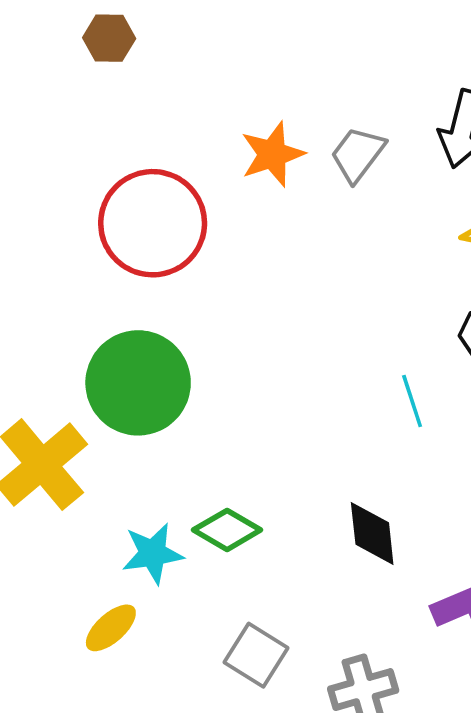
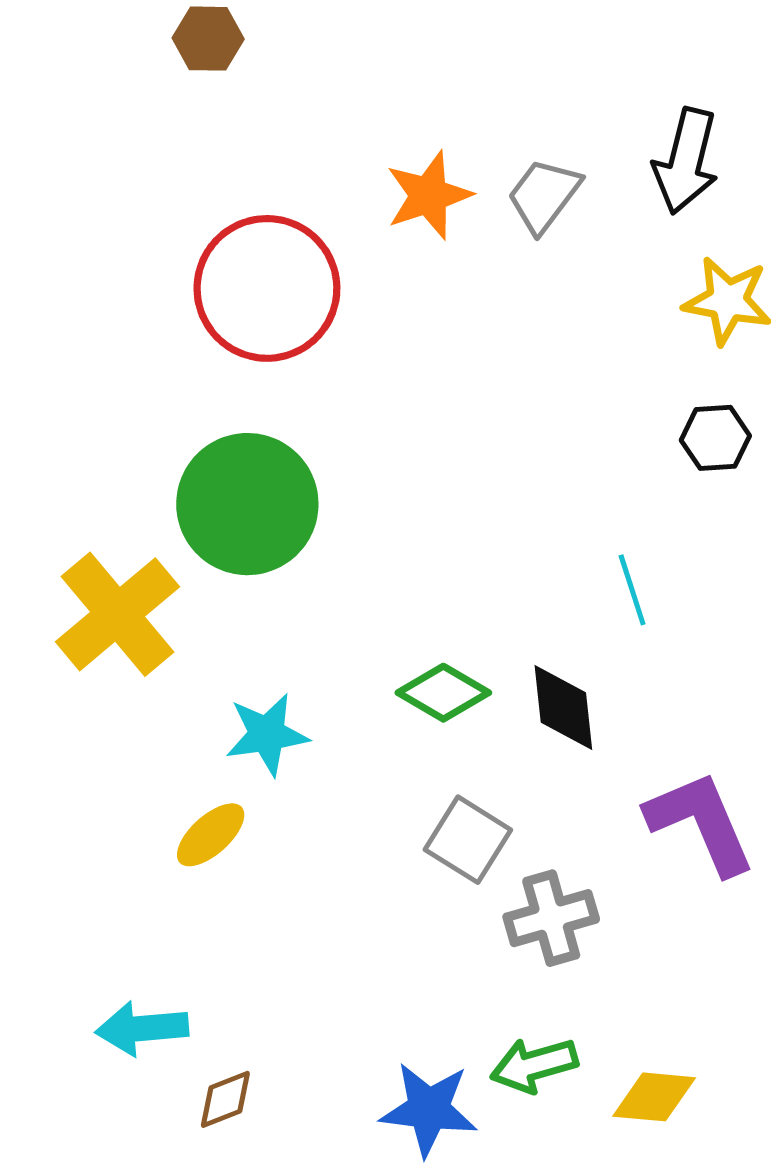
cyan line: (412, 401) -> (632, 590), moved
green diamond: (227, 530) -> (443, 693), moved
gray square: (256, 655) -> (468, 840), moved

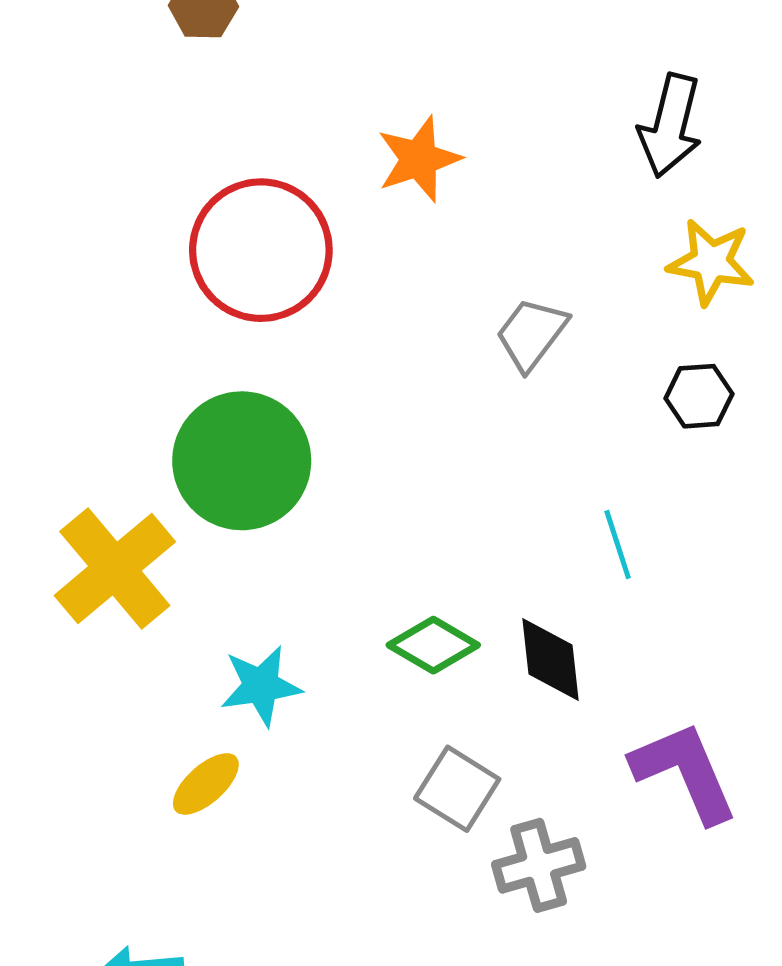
gray trapezoid: (544, 195) -> (531, 334), moved

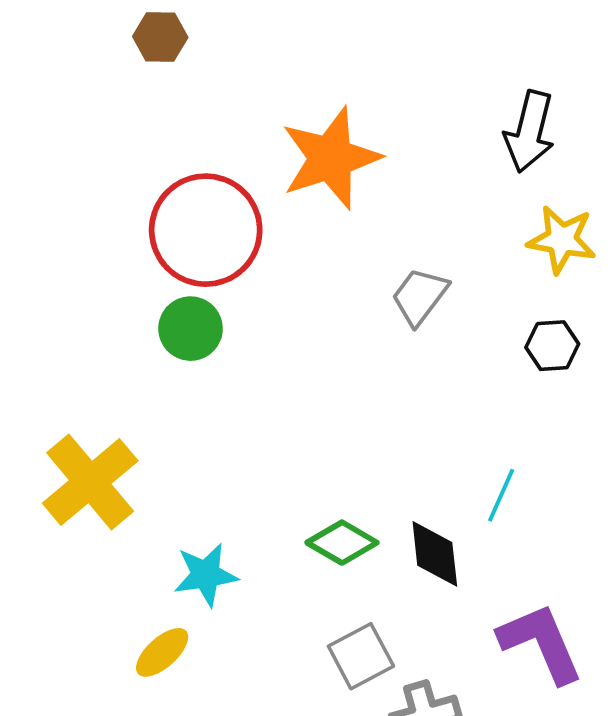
orange star: (419, 159) -> (331, 158), size x1.5
green circle: (242, 461) -> (191, 329), moved, size x0.6
cyan line: (618, 545) -> (501, 495), moved, turned 42
gray square: (457, 789) -> (361, 656), turned 30

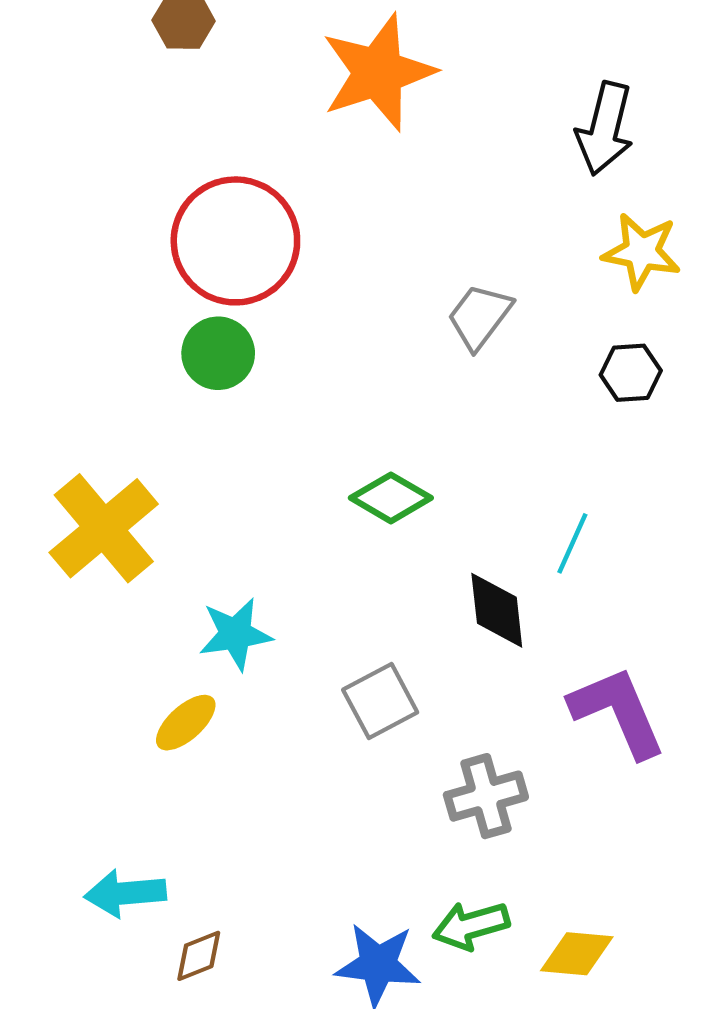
orange star: (331, 158) -> (378, 72), moved
green diamond: (342, 543) -> (391, 498), moved
gray square: (361, 656) -> (380, 701), moved

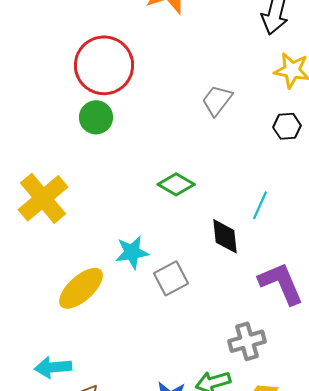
cyan star: (235, 634) -> (132, 252), moved
yellow ellipse: (186, 723) -> (81, 288), size x1.6
gray cross: (486, 796) -> (247, 341), moved

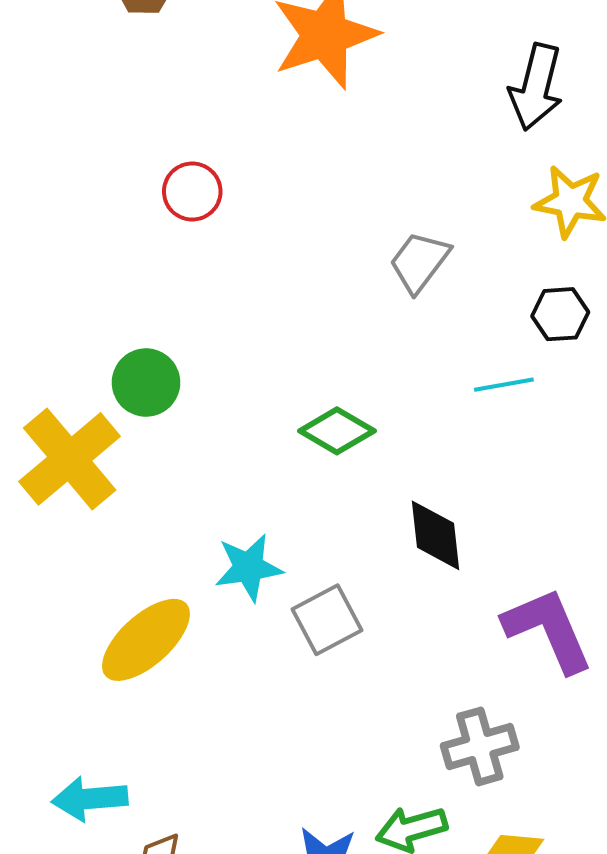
red circle: (104, 65) -> (192, 192), size x0.5
green circle: (96, 117) -> (146, 383), moved
cyan line: (260, 205) -> (504, 385), moved, turned 56

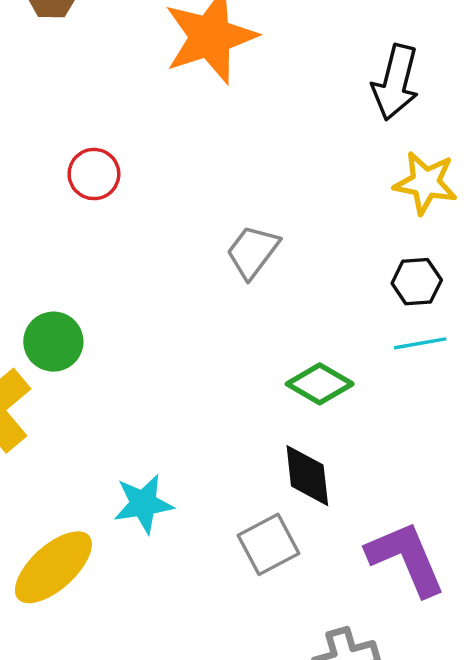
gray trapezoid: (419, 262) -> (253, 252), moved
cyan line: (504, 385) -> (420, 343), moved
green diamond: (337, 431) -> (320, 384), moved
gray square: (327, 620) -> (269, 544), moved

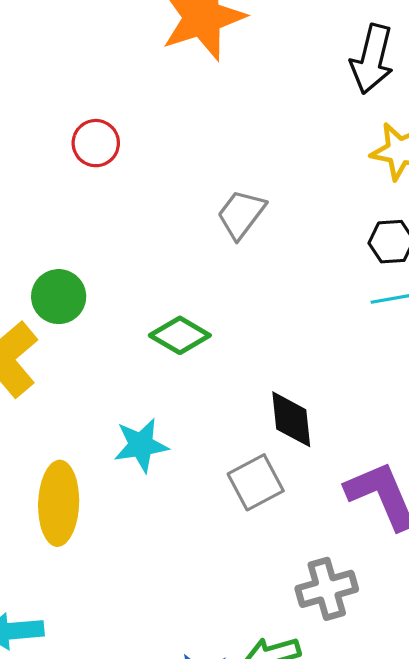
green diamond: (320, 384) -> (180, 335), moved
yellow ellipse: (53, 567) -> (59, 503), turned -46

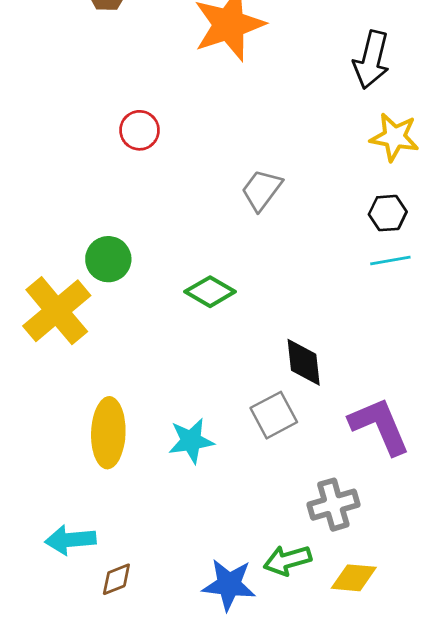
cyan star: (141, 445) -> (191, 441), moved

